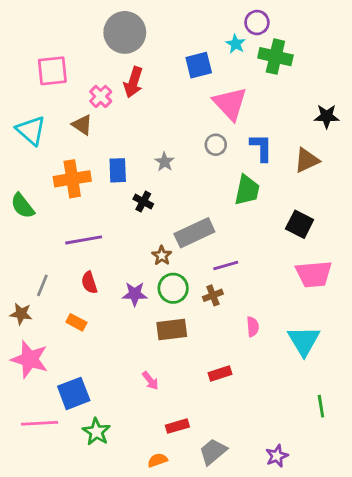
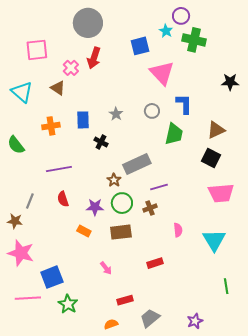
gray circle: (216, 145) -> (152, 111), moved
brown triangle: (307, 160) -> (216, 130), moved
orange cross: (72, 179) -> (51, 126), size x0.7
orange rectangle: (76, 322) -> (84, 231), moved

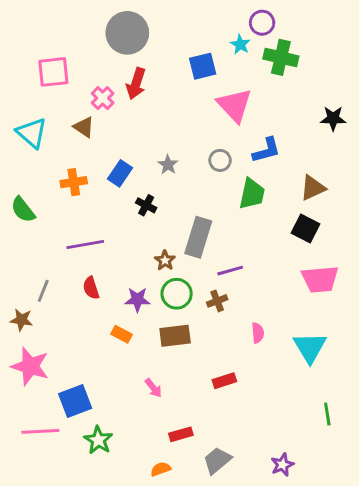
blue L-shape: (184, 104) -> (266, 150), turned 75
blue rectangle: (83, 120) -> (120, 173), turned 36
gray rectangle: (137, 164) -> (198, 237), turned -48

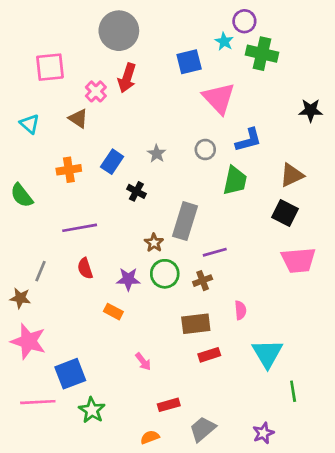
cyan triangle: (32, 133) -> (30, 124), size x0.7
brown rectangle: (175, 336) -> (196, 324), moved
cyan triangle: (310, 347) -> (267, 353), moved
green line: (327, 414) -> (293, 391), moved

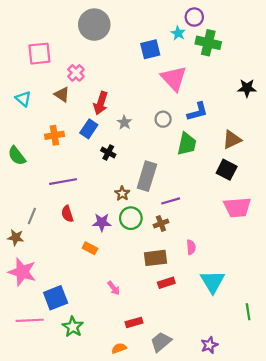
red arrow: (127, 78) -> (101, 103), moved
green line: (293, 391) -> (248, 312), moved

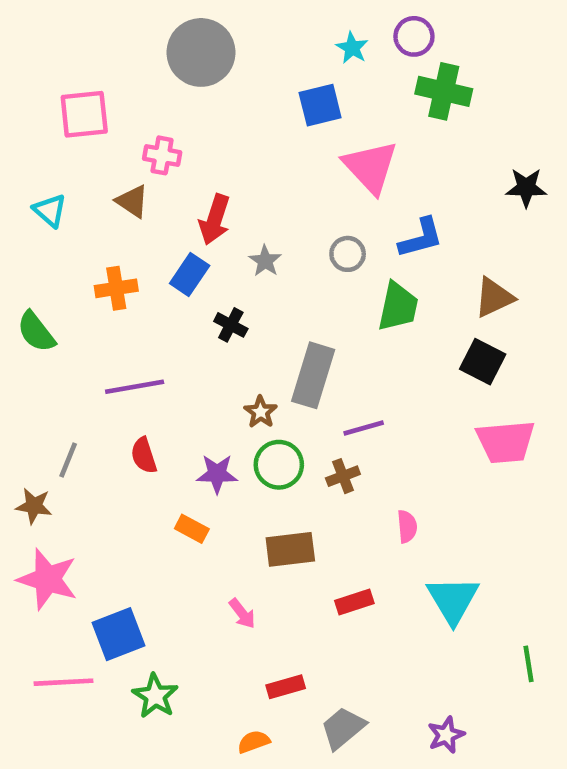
cyan star: (178, 33) -> (352, 48), moved
pink cross: (76, 73) -> (162, 155), turned -35
brown rectangle: (156, 258) -> (290, 549), moved

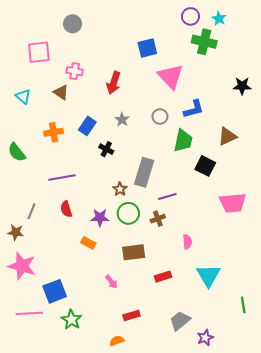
cyan star: (352, 48) -> (219, 19), moved
gray circle: (201, 52) -> (73, 24), moved, size x0.6
red arrow: (215, 220) -> (114, 83), moved
black square: (483, 362) -> (205, 166), moved
gray trapezoid: (343, 728) -> (180, 321), moved

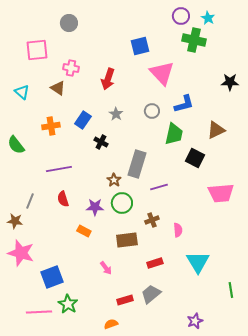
brown cross: (158, 219) -> (152, 220), moved
pink line: (29, 313) -> (39, 312), moved
gray trapezoid: (180, 321) -> (151, 294), moved

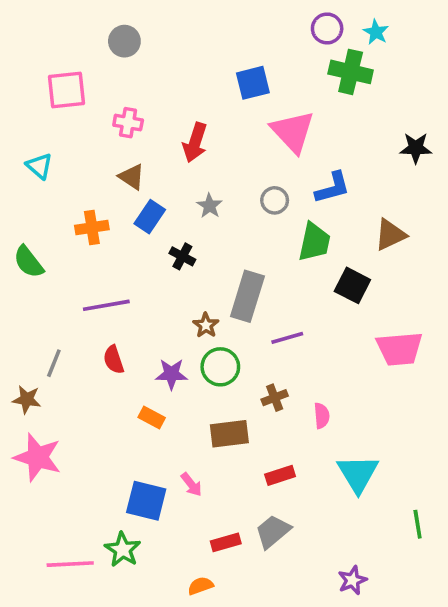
brown triangle: (58, 88) -> (132, 177), moved
blue square: (52, 277) -> (146, 501), moved, turned 35

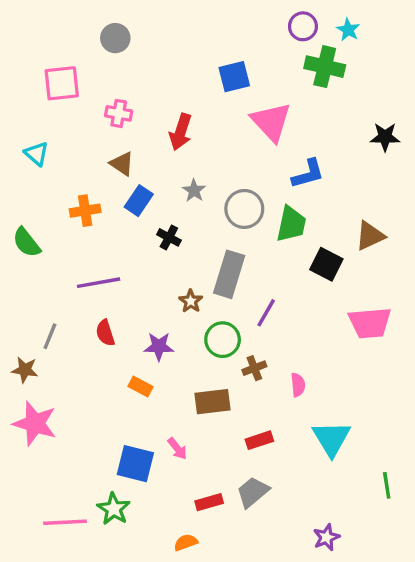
gray circle: (275, 200) -> (244, 209), moved, size x1.5
brown triangle: (390, 235) -> (370, 236), moved
purple line: (287, 338) -> (266, 313), turned -44
green circle: (220, 367) -> (223, 340), moved

